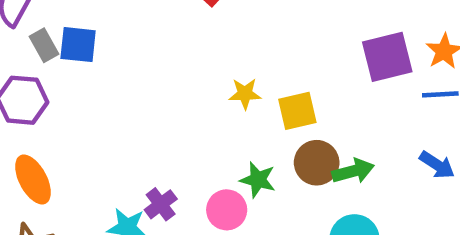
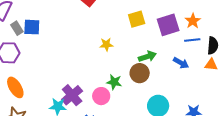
yellow square: (297, 111) -> (137, 19), moved
blue arrow: (437, 165) -> (181, 63), moved
green arrow: (353, 171) -> (147, 56), moved
purple cross: (161, 204) -> (72, 95), size x1.5

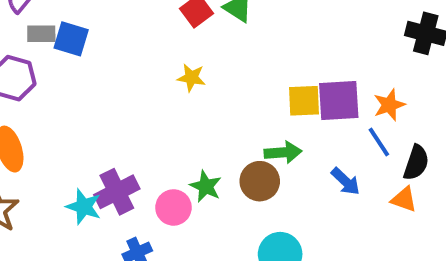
yellow square: (137, 19) -> (304, 101), moved
gray rectangle: (17, 28) -> (41, 34), turned -72
blue line: (192, 40) -> (379, 142), turned 49
yellow star: (106, 45) -> (191, 78), moved

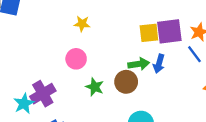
blue arrow: (346, 181) -> (159, 64), moved, turned 66
cyan star: (84, 207) -> (24, 104), turned 30
pink circle: (173, 207) -> (76, 59), moved

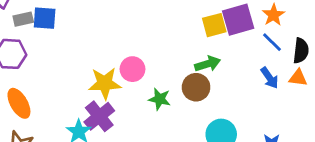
yellow star: (82, 24) -> (105, 83), moved, size x1.6
blue arrow: (159, 64) -> (270, 78), moved, turned -42

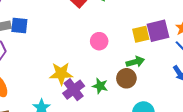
pink circle: (132, 69) -> (99, 41), moved
purple cross: (99, 116) -> (74, 90), moved

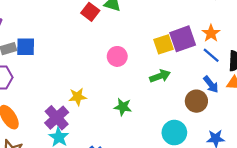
yellow star: (61, 74) -> (78, 97), size x0.7
brown circle: (126, 78) -> (196, 101), moved
purple cross: (74, 90) -> (57, 118), moved

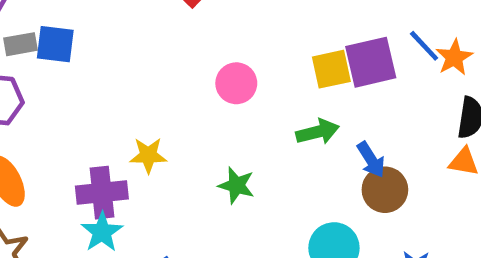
orange star: (211, 33) -> (454, 57), moved
blue line: (211, 55) -> (424, 46), moved
blue arrow: (211, 84) -> (371, 160), moved
purple cross: (57, 118) -> (102, 193), turned 30

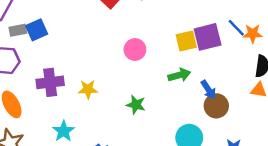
blue square: (55, 44) -> (37, 30), turned -30
orange star: (454, 57) -> (253, 34), turned 30
purple cross: (102, 193) -> (50, 82), moved

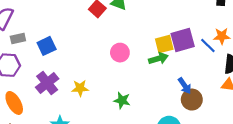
blue line: (236, 28) -> (208, 45), moved
blue square: (37, 30) -> (47, 46), moved
green arrow: (179, 75) -> (158, 59), moved
purple cross: (50, 82) -> (47, 83), turned -30

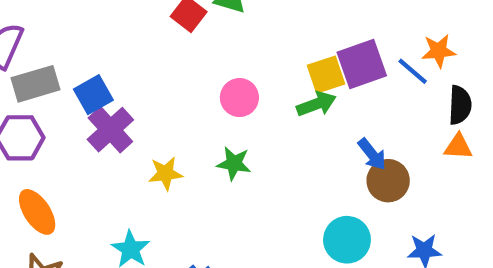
gray rectangle: (18, 38) -> (36, 84), size x1.5
purple cross: (47, 83) -> (110, 130), moved
green star: (122, 100) -> (234, 163), moved

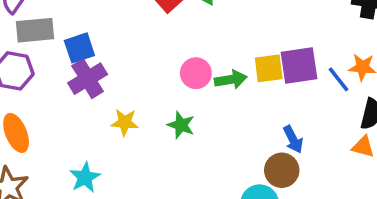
green arrow: (316, 104) -> (231, 80), moved
brown circle: (388, 181) -> (282, 170), moved

